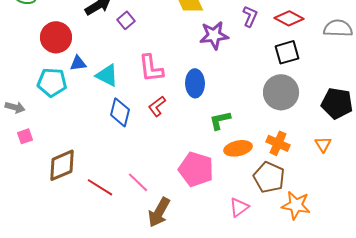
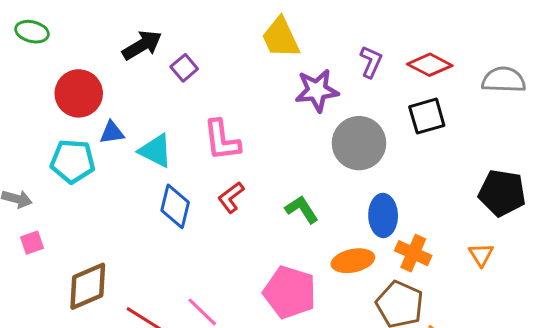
blue ellipse: (195, 83) -> (383, 215), moved
gray circle: (281, 92) -> (359, 143), moved
green L-shape: (220, 120) -> (302, 209), moved, turned 70

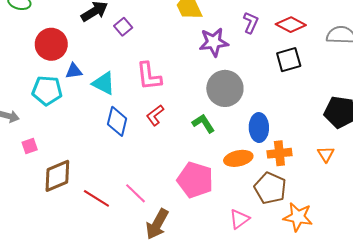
gray circle: (359, 143) -> (225, 88), moved
pink square: (32, 243) -> (30, 146), moved
orange cross: (413, 253) -> (279, 153), turned -30

